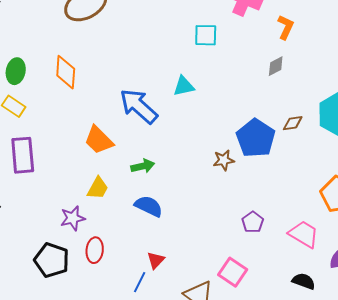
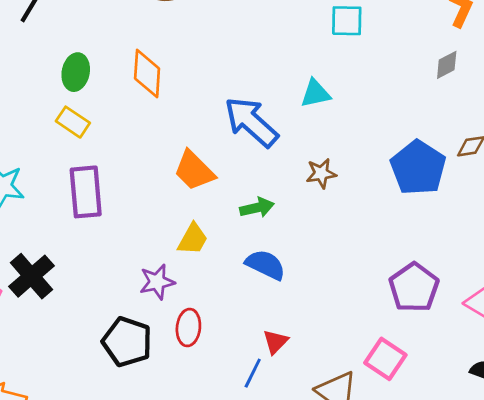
brown star: (224, 160) -> (321, 173), moved
purple pentagon: (253, 222) -> (414, 288), size x1.6

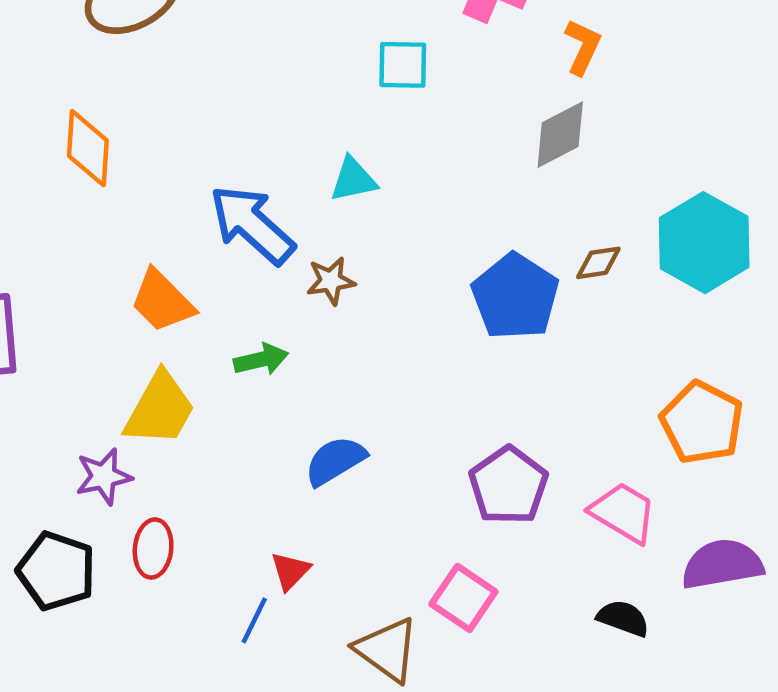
gray diamond: (447, 65) -> (560, 135), size x1.5
brown star: (321, 173) -> (331, 281), moved
yellow trapezoid: (193, 239) -> (160, 409), size x1.5
blue semicircle: (266, 265) -> (335, 461), moved, turned -57

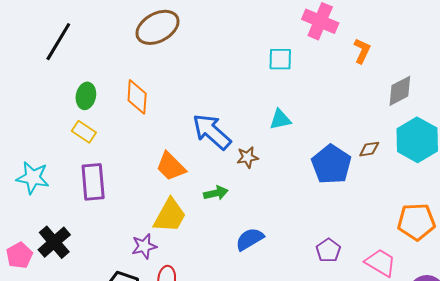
gray diamond: (560, 135) -> (400, 91), moved
cyan triangle: (353, 180) -> (280, 119), moved
orange pentagon: (702, 423) -> (416, 222), turned -30
purple pentagon: (508, 486) -> (328, 250), size x0.7

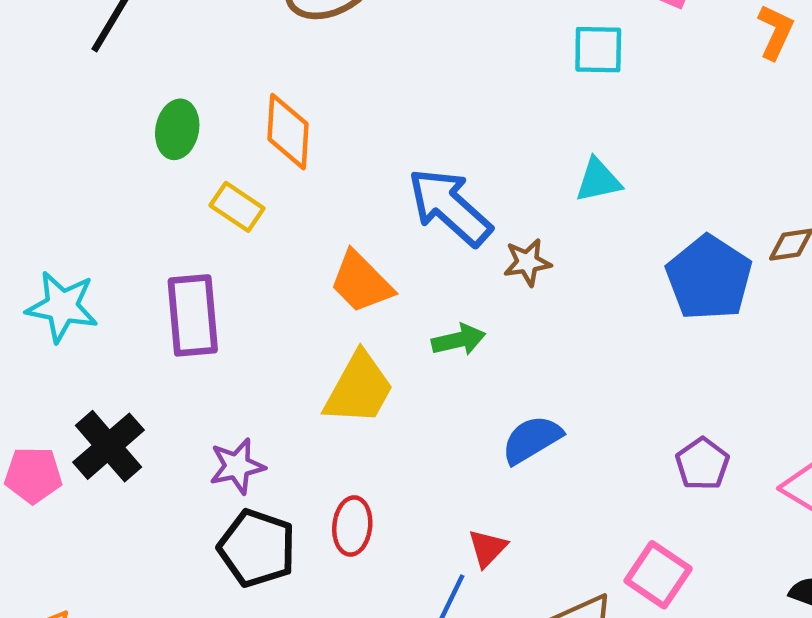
yellow rectangle: (84, 132) -> (237, 207), moved
purple star: (144, 246) -> (237, 466), moved
pink pentagon: (19, 255) -> (33, 475), turned 30

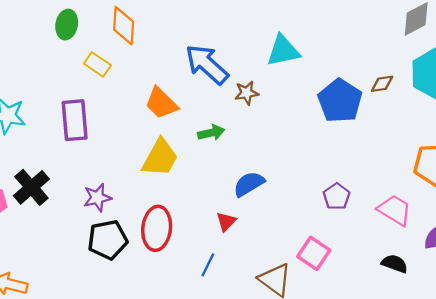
cyan triangle: (598, 180) -> (283, 51), size x1.4
red ellipse: (352, 526) -> (157, 228), size x1.5
black pentagon: (257, 548) -> (108, 240), turned -30
red triangle: (487, 548) -> (226, 222), moved

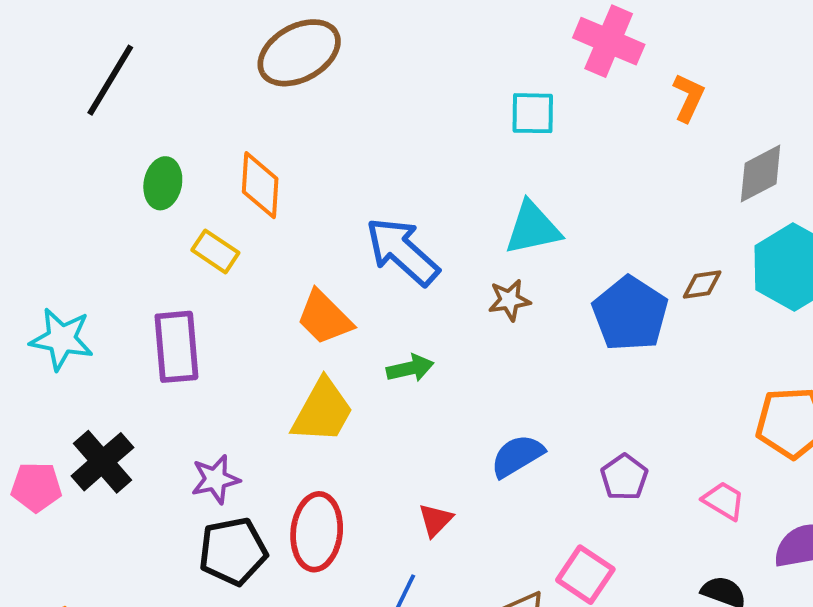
brown star: (247, 93) -> (509, 300), moved
blue semicircle: (249, 184) -> (517, 456), moved
pink trapezoid: (395, 210) -> (724, 501), size x0.7

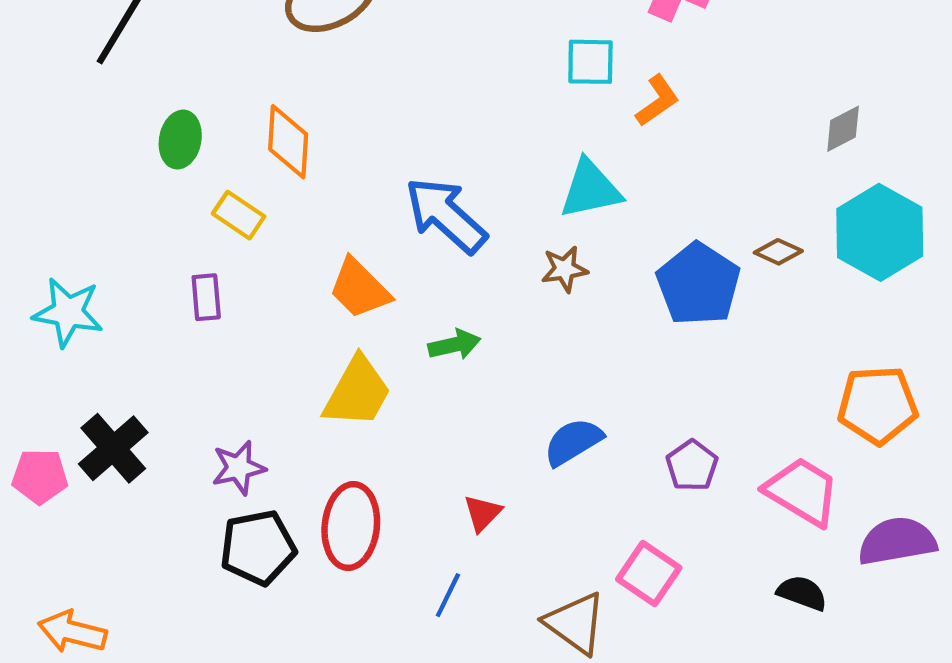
orange L-shape: (689, 98) -> (657, 101), moved, turned 30
gray diamond: (761, 174) -> (843, 129), size x0.7
brown diamond: (702, 285) -> (778, 252), turned 33
purple rectangle: (176, 347) -> (206, 297), moved, size x0.6
pink trapezoid: (724, 501) -> (802, 491), size x1.6

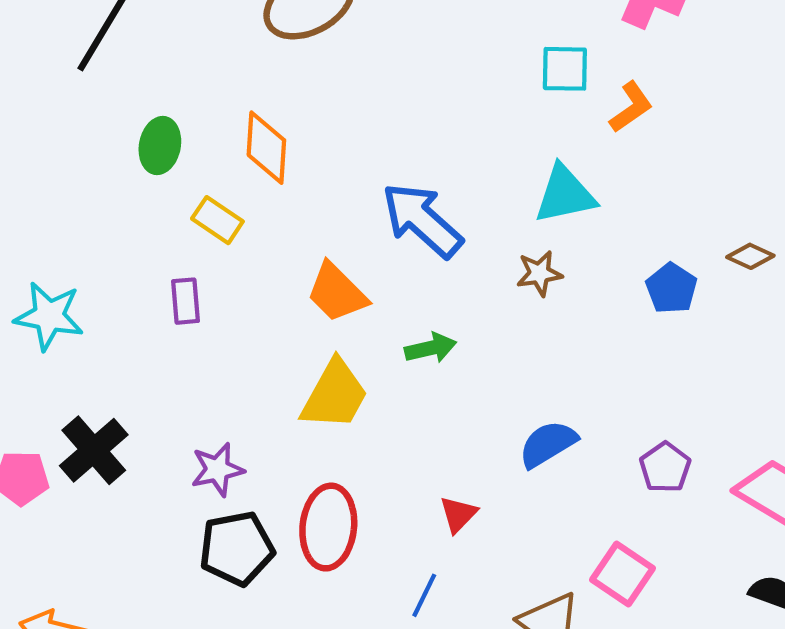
blue pentagon: (698, 284) -> (671, 288), size x0.6

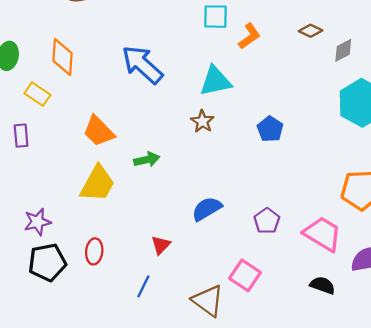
blue arrow: (422, 220) -> (142, 65), moved
brown diamond: (750, 256) -> (311, 31), moved
brown star: (539, 273) -> (202, 121), turned -30
red ellipse: (328, 527) -> (94, 251), size x0.6

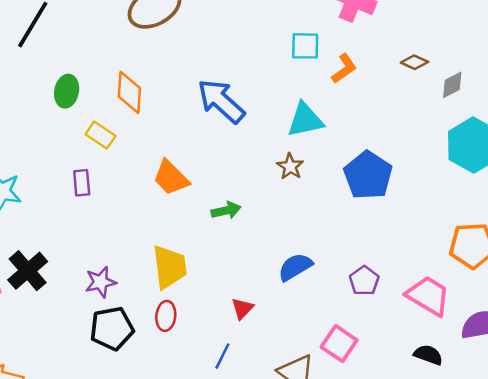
blue pentagon: (270, 129) -> (368, 175), size x1.6
yellow trapezoid: (98, 184) -> (170, 267), moved, turned -36

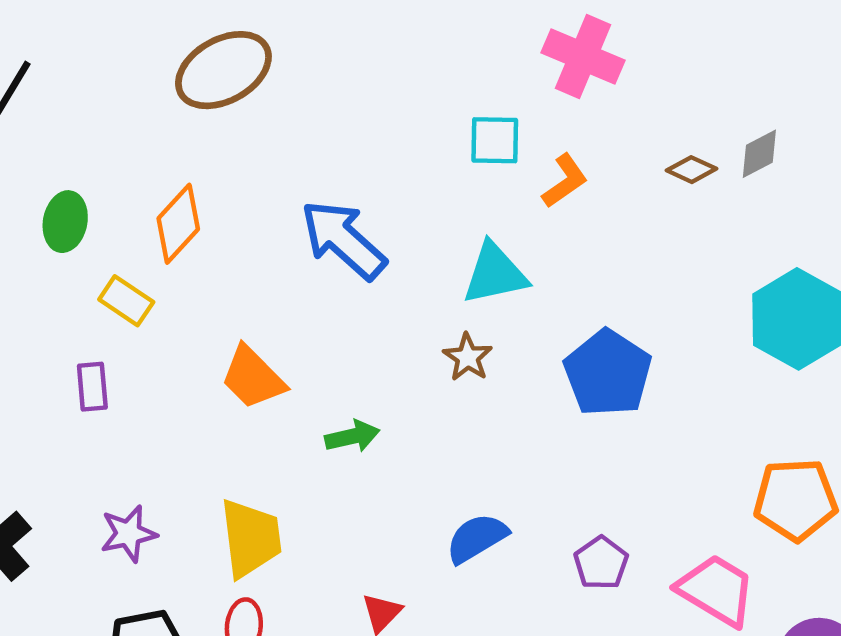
gray diamond: (452, 85) -> (759, 154), moved
orange diamond: (129, 92) -> (178, 224), turned 39
purple star: (101, 282) -> (129, 534), moved

